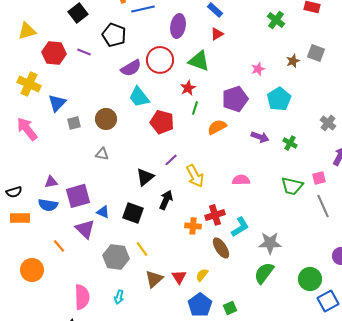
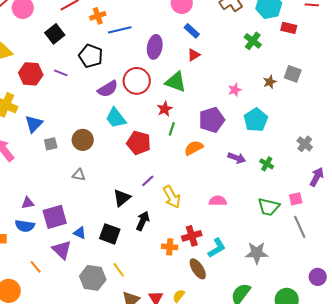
gray star: (270, 243) -> (257, 253), moved

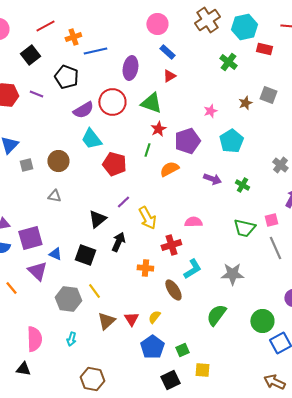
red star: (165, 109) -> (158, 129), moved
red cross: (192, 236) -> (171, 245), moved

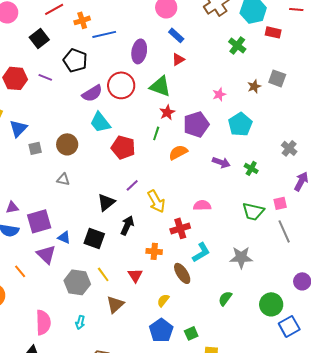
green semicircle: (216, 315) -> (225, 298), size x0.7
red triangle: (131, 319) -> (135, 275), moved

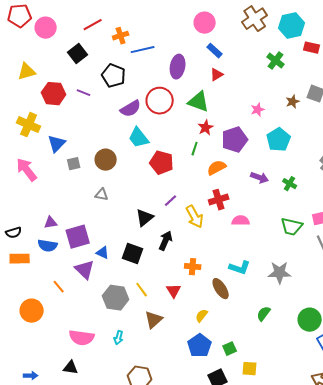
red cross: (180, 228) -> (219, 200), moved
cyan L-shape: (201, 252) -> (240, 268), turned 50
pink semicircle: (43, 322) -> (82, 338), turned 100

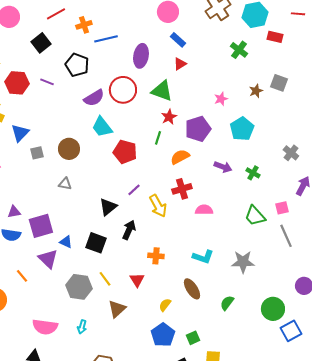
green trapezoid: (292, 227) -> (255, 216), turned 35
brown ellipse: (221, 289) -> (192, 289), moved

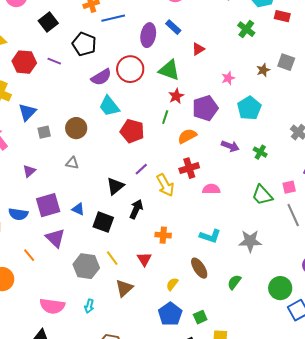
blue rectangle: (178, 40) -> (173, 27), moved
red triangle: (180, 64) -> (198, 49), moved
purple triangle: (14, 212) -> (29, 171), moved, turned -32
blue triangle: (66, 242) -> (78, 209), moved

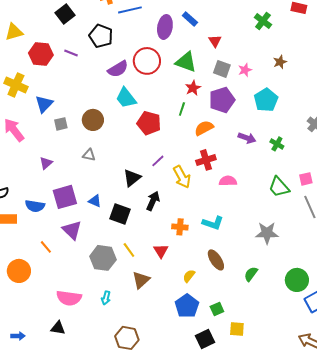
red triangle: (198, 49) -> (215, 41), turned -32
gray square: (286, 62) -> (222, 69), moved
cyan L-shape: (210, 236) -> (213, 223), moved

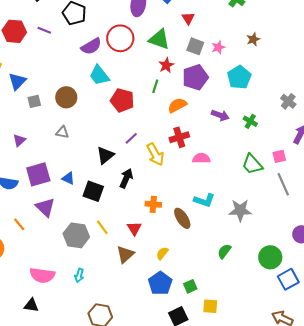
cyan L-shape: (213, 223) -> (204, 200), moved
brown ellipse: (216, 260) -> (182, 218), moved
brown triangle: (141, 280) -> (125, 254), moved

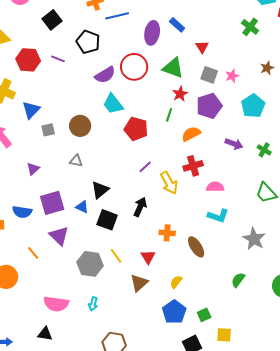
black triangle: (105, 155) -> (100, 190), moved
cyan L-shape: (204, 200) -> (218, 216), moved
gray star: (240, 210) -> (254, 239), turned 30

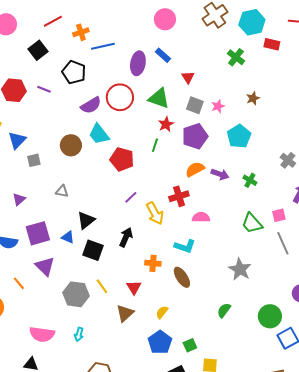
brown circle: (80, 126) -> (71, 145), moved
orange semicircle: (191, 134) -> (195, 169), moved
cyan L-shape: (218, 216) -> (185, 246), moved

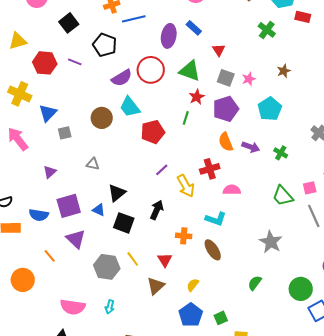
red pentagon: (122, 159) -> (153, 132), turned -30
orange semicircle: (195, 169) -> (226, 142), turned -84

